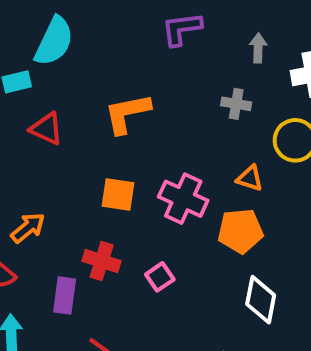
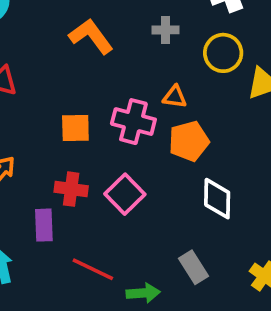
orange L-shape: (127, 113) -> (91, 36), moved, turned 75
orange triangle: (250, 178) -> (175, 97), moved
pink square: (160, 277) -> (125, 194), size x1.5

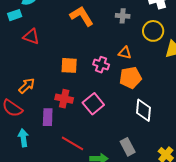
pink cross: (133, 122) -> (101, 65), size x0.7

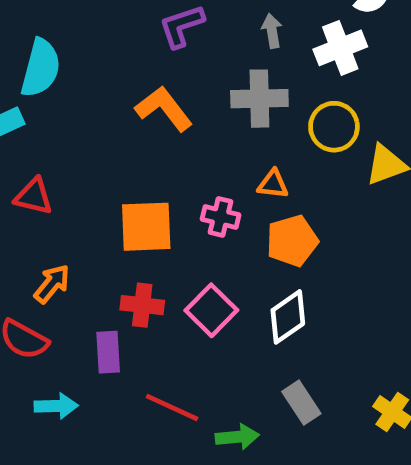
gray cross: (123, 16) -> (259, 99), size x1.6
red triangle: (31, 37) -> (34, 196), moved
orange square: (69, 65) -> (146, 227), size x1.4
white diamond: (143, 110) -> (288, 317), moved, turned 55
cyan arrow: (23, 138) -> (56, 406), turned 102

